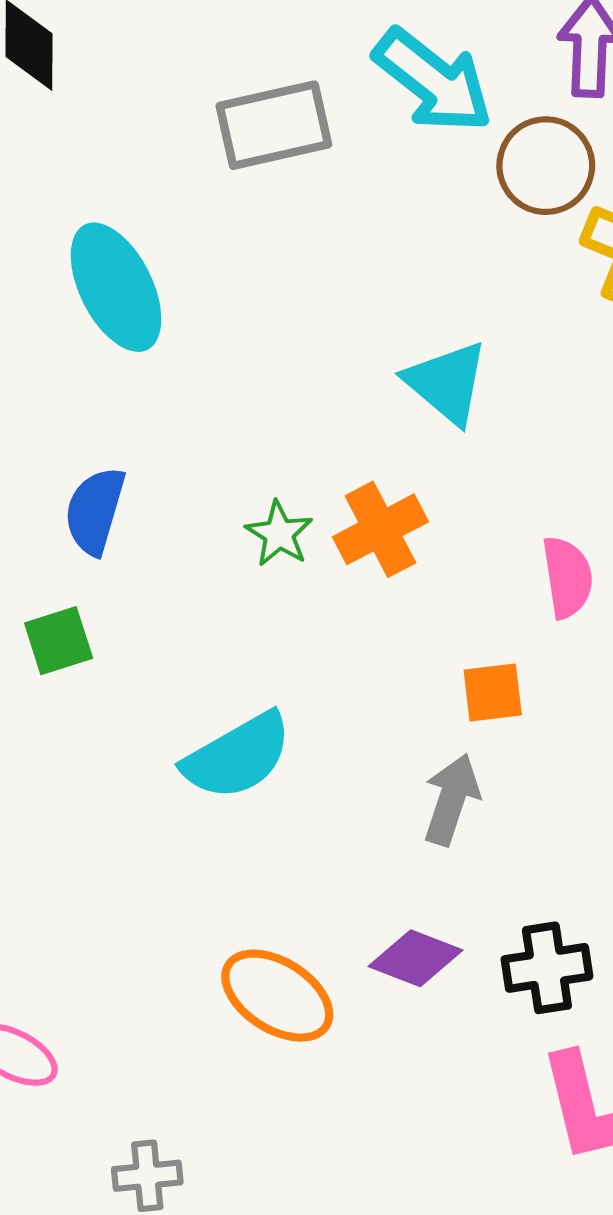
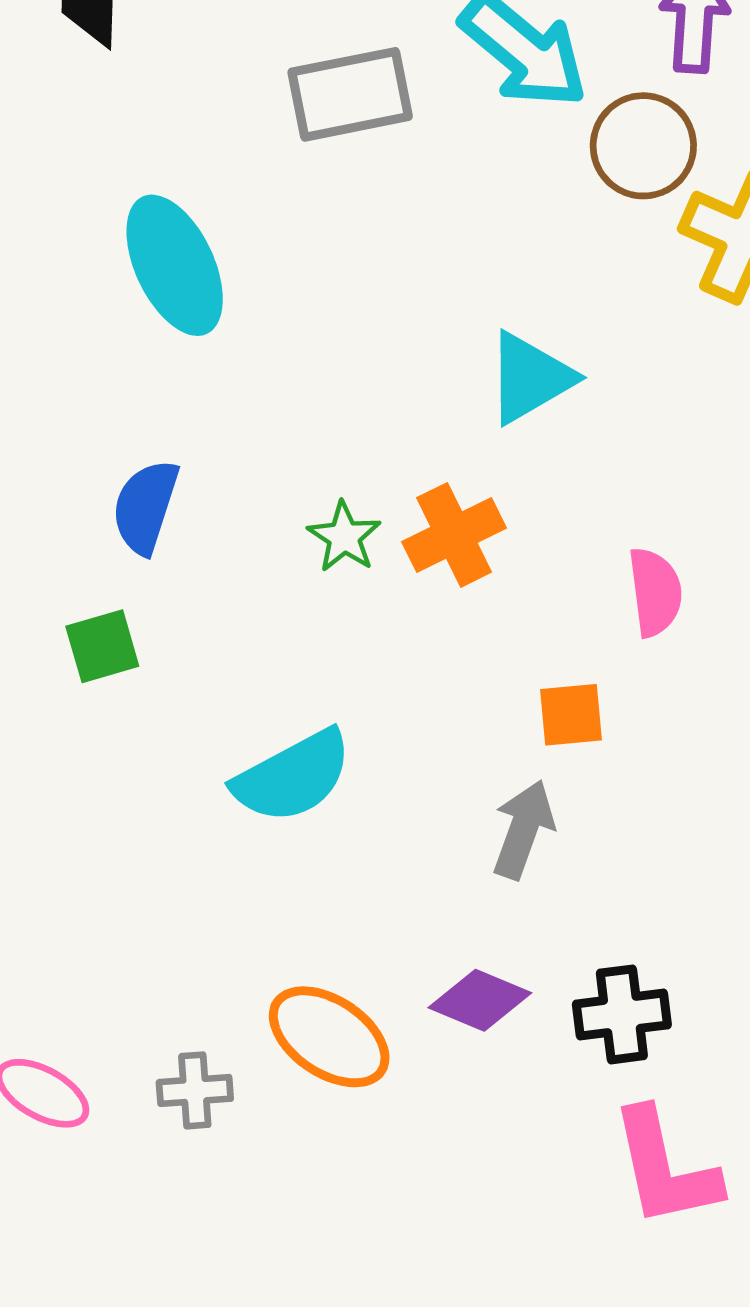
cyan triangle: (447, 383) -> (530, 378), turned 48
gray cross: (147, 1176) -> (195, 1090), moved

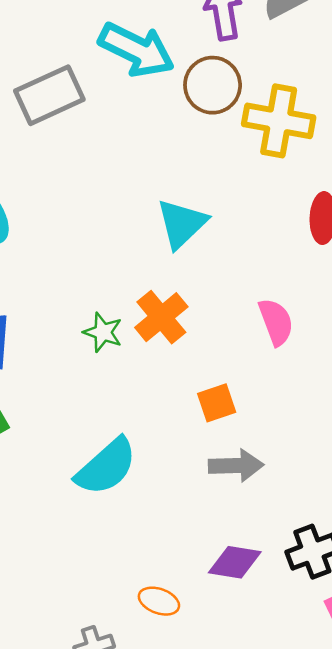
orange square: (571, 715) -> (217, 403), moved
gray arrow: (523, 829) -> (236, 465), turned 82
orange ellipse: (329, 1037) -> (159, 601), size x0.6

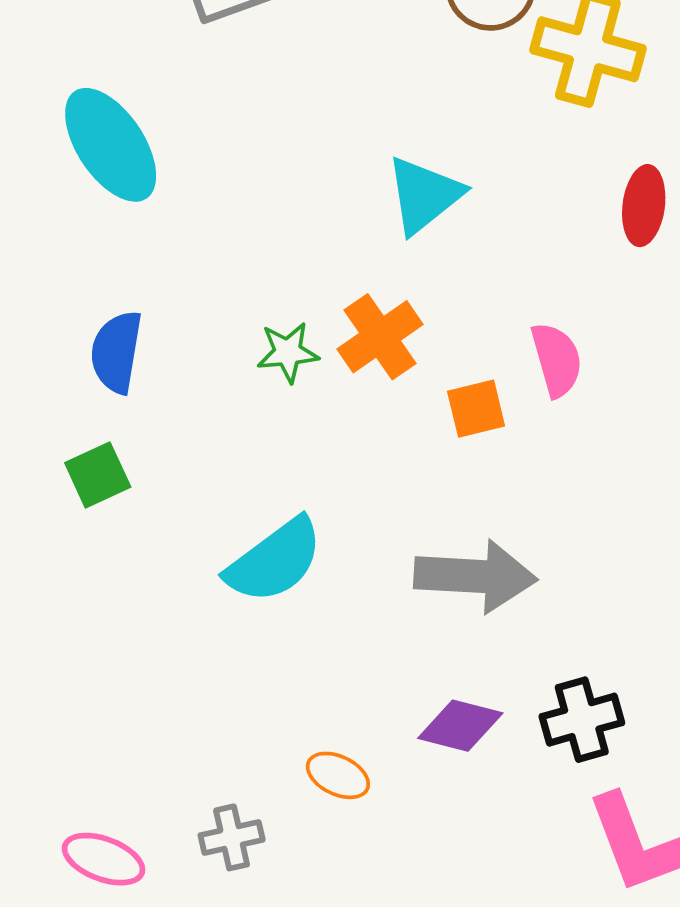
green star: (103, 332) -> (288, 352), turned -30
orange square: (217, 403) -> (476, 409), moved
gray arrow: (236, 465) -> (475, 576), size x1.4

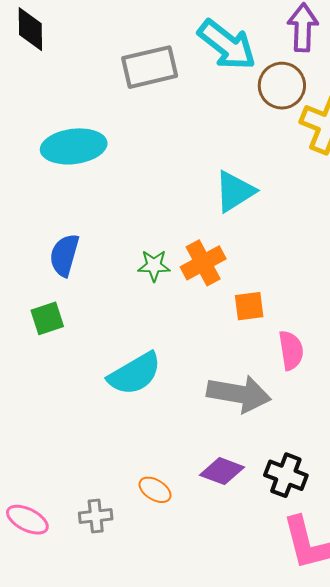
cyan ellipse: (111, 145) -> (74, 146), turned -70
pink semicircle: (557, 360) -> (291, 350), moved
black cross: (582, 720) -> (286, 475), turned 30

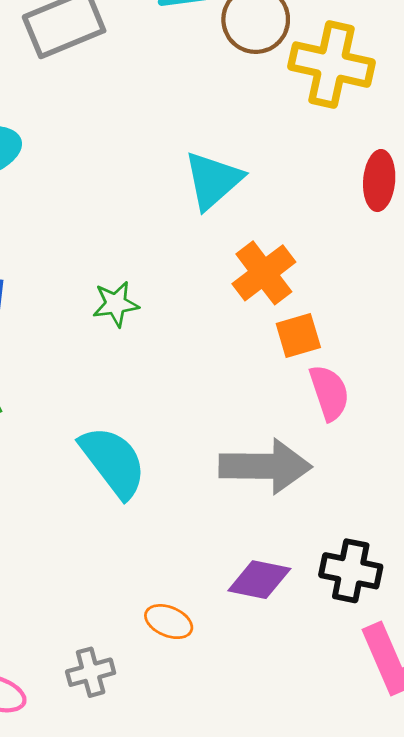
orange cross: (203, 263) -> (264, 273), moved
orange square: (249, 306) -> (298, 335), moved
cyan semicircle: (135, 374) -> (113, 462), turned -88

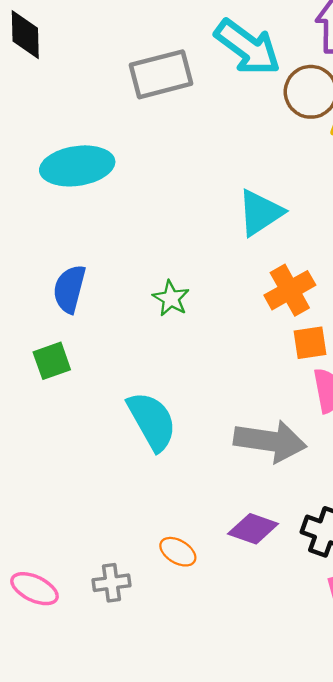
green star: (116, 304) -> (171, 298), turned 30

